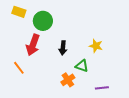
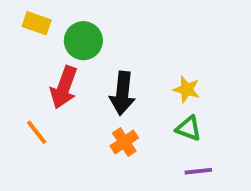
black arrow: (63, 48) -> (122, 93), size x1.5
green triangle: (82, 66) -> (189, 128), moved
orange cross: (68, 80) -> (124, 142), moved

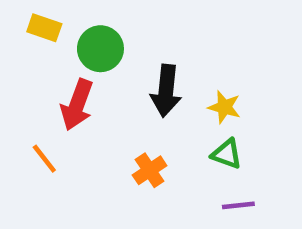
black arrow: (122, 93) -> (166, 91), moved

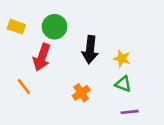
yellow rectangle: (44, 28) -> (16, 27), moved

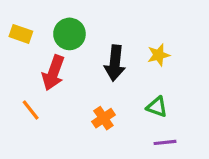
yellow star: (122, 59) -> (159, 55), moved, turned -30

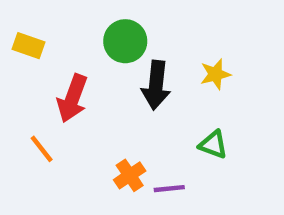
green circle: (69, 34) -> (125, 41), moved
orange cross: (103, 118) -> (130, 175), moved
purple line: (165, 142) -> (169, 189), moved

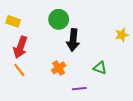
yellow star: (215, 74) -> (122, 35), moved
red arrow: (72, 98) -> (20, 47), moved
orange cross: (130, 175) -> (59, 68), moved

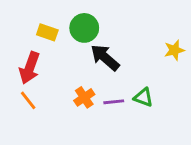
yellow rectangle: (13, 21) -> (47, 32), moved
black arrow: (73, 40) -> (105, 58), turned 125
purple line: (79, 89) -> (114, 102), moved

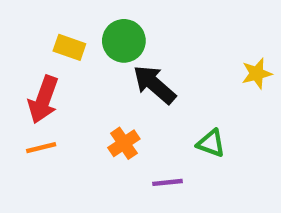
orange line: (28, 100) -> (41, 148), turned -66
purple line: (114, 102) -> (167, 182), moved

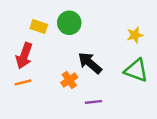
yellow star: (257, 74) -> (135, 35), moved
black arrow: (154, 84) -> (90, 63), moved
green triangle: (211, 143) -> (136, 70), moved, size x1.5

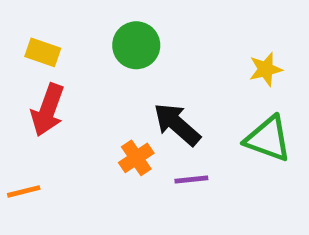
yellow rectangle: (39, 26) -> (43, 52), moved
orange line: (23, 82) -> (24, 191), moved
purple line: (94, 102) -> (191, 179), moved

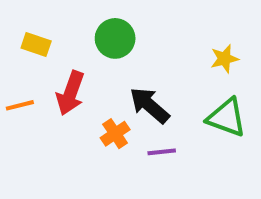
red arrow: (48, 110) -> (70, 93), moved
orange line: (24, 191) -> (20, 105), moved

